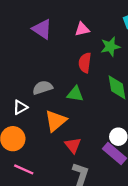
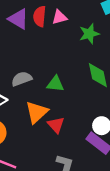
red semicircle: (85, 63) -> (40, 16), moved
red triangle: (73, 145) -> (56, 125), moved

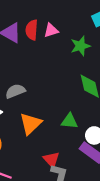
green triangle: (55, 84) -> (69, 121), moved
red triangle: (56, 125) -> (51, 160), moved

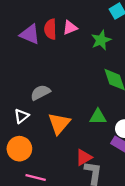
red triangle: (51, 160) -> (84, 157), turned 48

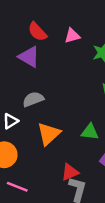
red semicircle: (50, 29) -> (37, 32), moved, turned -48
purple triangle: (30, 34) -> (29, 57), moved

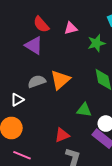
orange triangle: (49, 134) -> (60, 80), moved
red triangle: (70, 172) -> (62, 135), moved

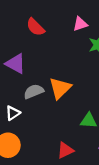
pink triangle: (71, 28) -> (80, 24), moved
purple triangle: (34, 45) -> (16, 64), moved

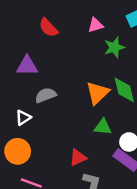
purple triangle: (16, 64) -> (27, 66), turned -30
orange triangle: (60, 88) -> (98, 93), moved

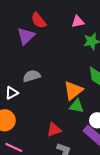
purple triangle: (27, 66) -> (26, 36), moved, turned -48
orange triangle: (98, 93) -> (73, 91), moved

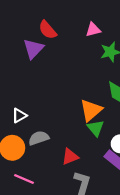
gray semicircle: (32, 76) -> (39, 138), moved
green triangle: (77, 106) -> (96, 128), turned 42

